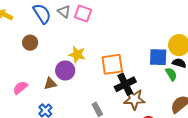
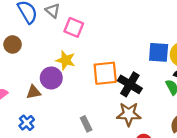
pink square: (83, 13) -> (74, 27), moved
blue square: (158, 57) -> (159, 52), moved
black cross: (125, 84) -> (130, 84), moved, turned -35

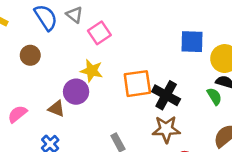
pink square: (74, 27) -> (99, 33), turned 36
blue square: (159, 52) -> (192, 42), moved
brown triangle: (34, 92) -> (57, 109), turned 35

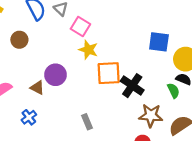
pink square: (99, 33) -> (80, 26), turned -30
yellow star: (92, 71) -> (88, 50), moved
brown star: (166, 129) -> (151, 115), moved

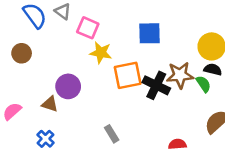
blue square: (159, 42) -> (149, 33), moved
brown star: (151, 115) -> (180, 75), moved

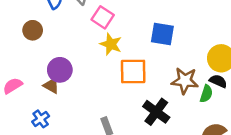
green semicircle: (203, 84) -> (206, 94), turned 42
black cross: (156, 85) -> (156, 112), moved
purple circle: (68, 86) -> (60, 70), moved

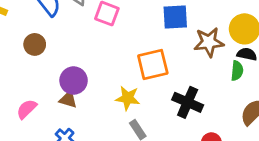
yellow star: (111, 44) -> (128, 98), moved
brown star: (185, 81) -> (209, 42), moved

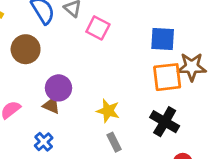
brown circle: (35, 44) -> (26, 49), size x1.4
orange square: (153, 64) -> (167, 77), moved

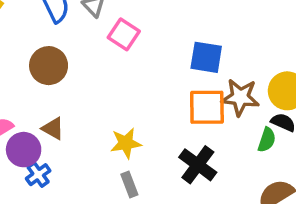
brown circle: (26, 49) -> (49, 66), moved
purple circle: (59, 88) -> (24, 150), moved
yellow star: (108, 111) -> (126, 143), turned -30

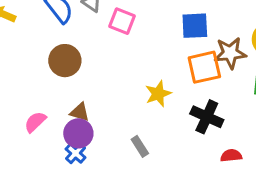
yellow star: (126, 143) -> (158, 94), moved
purple circle: (24, 150) -> (78, 133), moved
gray rectangle: (129, 184) -> (140, 146), moved

